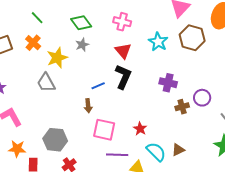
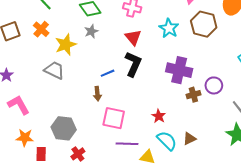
gray trapezoid: (46, 83) -> (54, 70), turned 145
purple cross: (168, 83) -> (179, 70), size x1.4
red star: (140, 129) -> (159, 116), moved

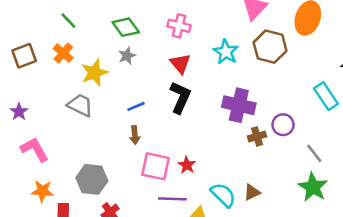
blue line: (108, 73) -> (136, 106), moved
red star: (159, 116) -> (187, 165), moved

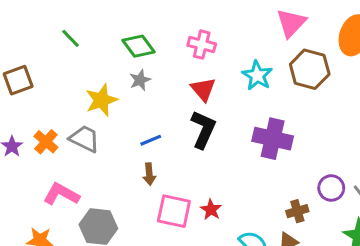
orange cross: (63, 53) -> (46, 142), moved
purple circle: (283, 125) -> (331, 188), moved
brown cross: (257, 136) -> (297, 211), moved
pink L-shape: (35, 149) -> (61, 194), moved, turned -32

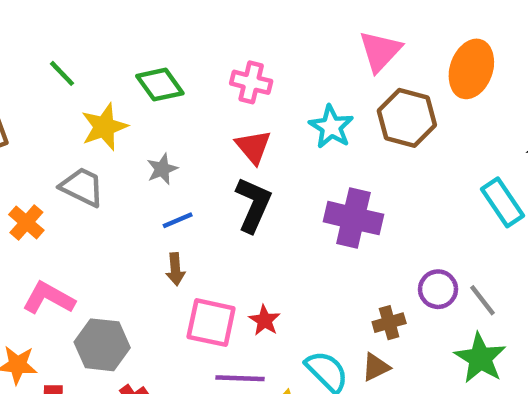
gray star: (140, 80) -> (162, 169), moved
yellow star: (101, 100) -> (104, 127), moved
gray trapezoid: (84, 139) -> (82, 187), moved

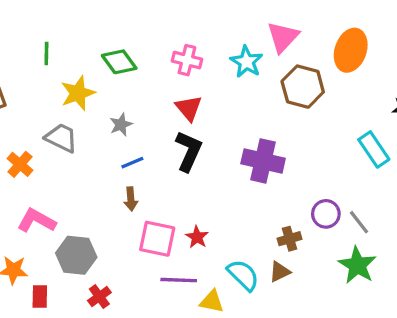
green line: (62, 73) -> (46, 54), turned 45
cyan star: (331, 127) -> (247, 62), moved

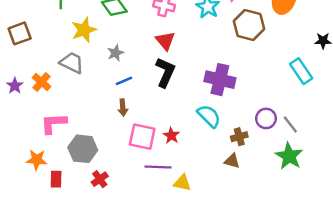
pink L-shape: (37, 221) -> (54, 123), turned -32
brown triangle: (280, 272) -> (232, 161), turned 42
cyan semicircle: (243, 275) -> (209, 116), moved

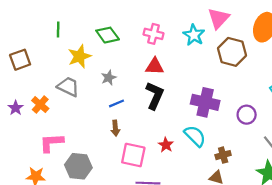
red triangle: (165, 41) -> (155, 66), turned -48
purple circle: (266, 118) -> (247, 115), moved
red star: (171, 135) -> (166, 145), moved

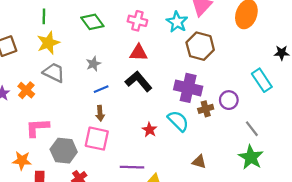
brown hexagon: (232, 52) -> (200, 46), moved
yellow star: (79, 56) -> (48, 43), moved
black L-shape: (155, 96) -> (139, 81), turned -64
pink square: (133, 155) -> (97, 139), moved
brown cross: (223, 155) -> (206, 109), moved

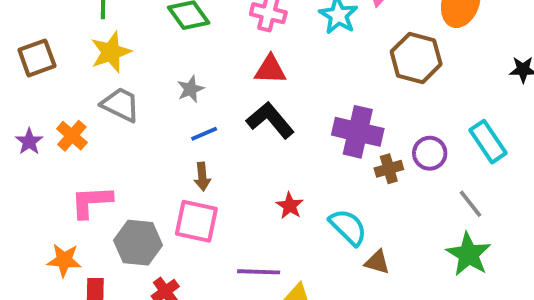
brown hexagon: (200, 46) -> (416, 58), moved
cyan rectangle: (262, 80) -> (488, 142), moved
cyan semicircle: (178, 121) -> (348, 227), moved

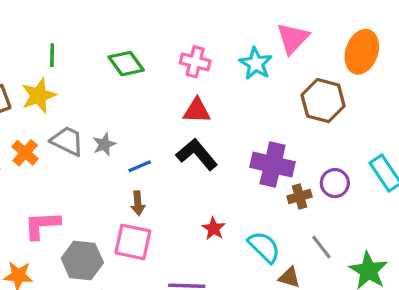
yellow star: (111, 52) -> (39, 96), moved
gray star: (191, 89) -> (104, 144), moved
orange cross: (72, 136) -> (25, 153), moved
gray line: (471, 204) -> (321, 247), moved

